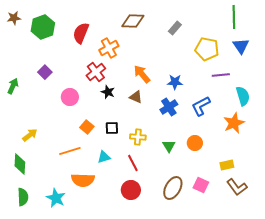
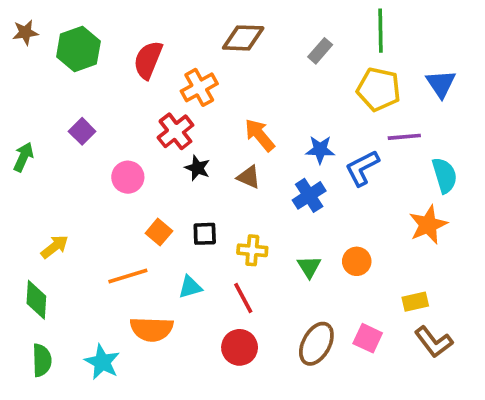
green line: (234, 17) -> (380, 31), moved
blue L-shape: (201, 106) -> (362, 168), moved

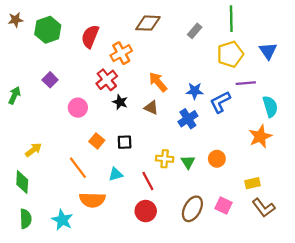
yellow pentagon: (379, 89) -> (230, 54), turned -30
yellow cross: (252, 250) -> (165, 159), moved
orange line: (128, 276) -> (78, 168), turned 70

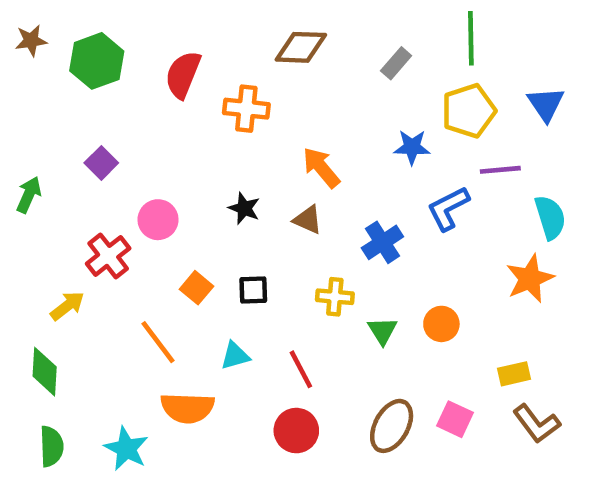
orange cross: (121, 53) -> (246, 109), turned 35
red cross: (107, 80) -> (108, 256), moved
blue star: (195, 91) -> (412, 147), moved
yellow cross: (165, 159) -> (335, 297), moved

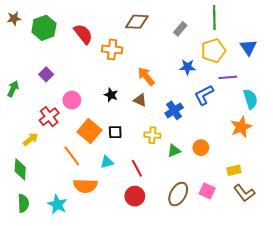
red semicircle: (183, 75) -> (83, 34), turned 120
orange square: (197, 288) -> (89, 131), size x1.6
green triangle: (382, 331) -> (174, 151), turned 40

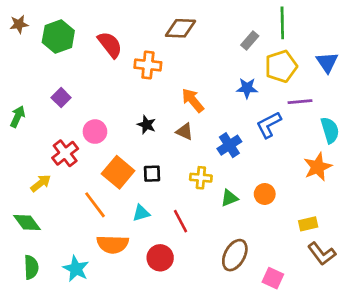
gray rectangle: (180, 29) -> (250, 41), moved
green diamond: (20, 169) -> (27, 222), turned -40
pink square: (207, 191) -> (273, 278), moved
red circle: (135, 196) -> (160, 258), moved

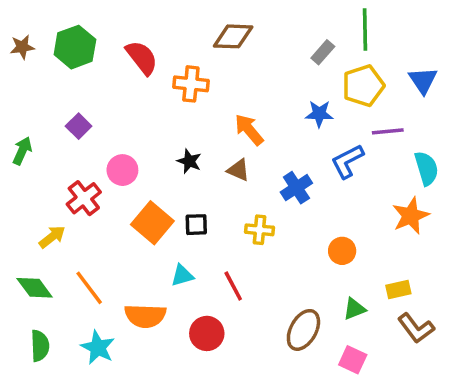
brown star: (19, 24) -> (22, 47), moved
green triangle: (229, 198) -> (354, 309), moved
orange line: (95, 205) -> (89, 288), moved

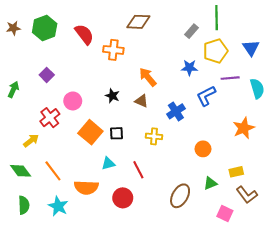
cyan semicircle: (426, 168) -> (257, 88), moved
pink square: (353, 360) -> (225, 214), moved

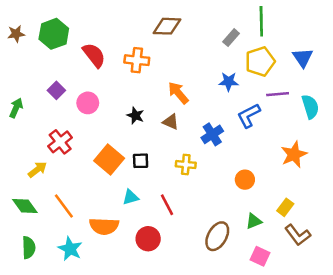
red semicircle: (84, 34) -> (94, 55), moved
pink circle: (73, 101) -> (88, 103), moved
yellow rectangle: (236, 172) -> (285, 207), turned -40
pink square: (225, 214) -> (260, 256), moved

